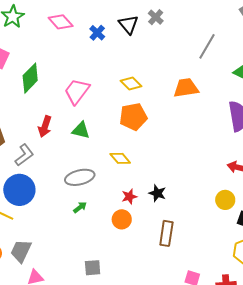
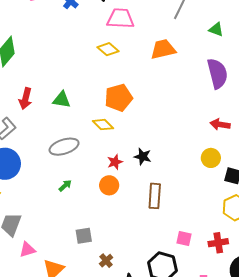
pink trapezoid: (77, 91) -> (120, 18), moved, turned 60
orange pentagon: (133, 117) -> (119, 98), moved
green arrow: (80, 207) -> (65, 186), moved

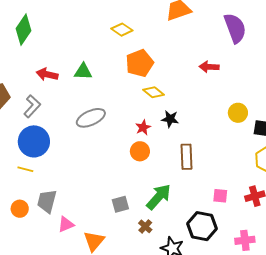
yellow diamond: (108, 49) -> (122, 30), moved
red arrow: (25, 99) -> (47, 74), turned 95
red arrow: (220, 124) -> (209, 67), moved
yellow diamond: (103, 125) -> (153, 92), moved
green arrow: (65, 186) -> (159, 197), moved, size x2.0

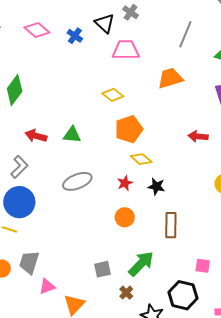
red star: (143, 127) -> (125, 183), moved

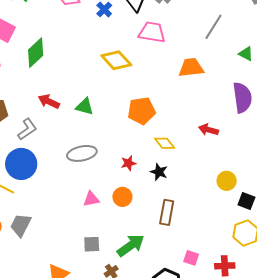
yellow diamond: (113, 95) -> (116, 60), moved, size x1.4
yellow diamond: (141, 159) -> (165, 143), moved
pink triangle: (47, 287) -> (91, 199), moved

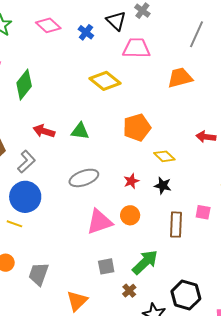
pink triangle: (91, 199) -> (100, 222), size x1.6
gray trapezoid: (21, 225) -> (39, 274), moved
pink square: (191, 258) -> (203, 212), moved

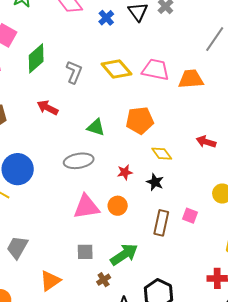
pink trapezoid: (136, 48) -> (156, 70), moved
green triangle: (80, 131) -> (96, 127), moved
gray L-shape: (26, 162) -> (74, 72), moved, turned -35

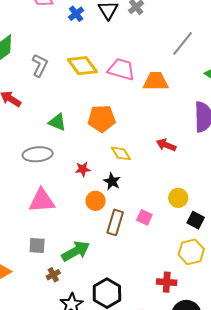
orange circle: (118, 206) -> (96, 201), moved

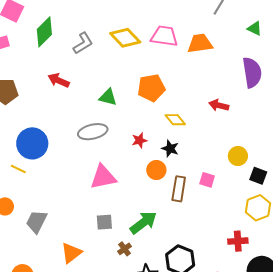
gray L-shape: (40, 65) -> (83, 43), turned 40

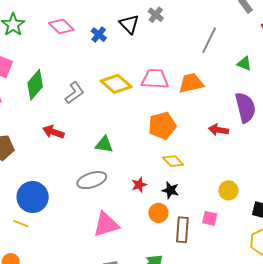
orange pentagon: (151, 88) -> (162, 126), moved
red arrow: (219, 105) -> (218, 130), moved
yellow circle: (238, 156) -> (228, 190), moved

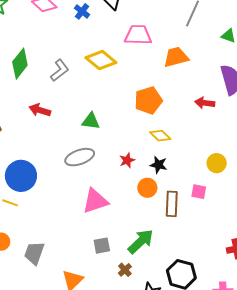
pink trapezoid: (155, 79) -> (138, 35), moved

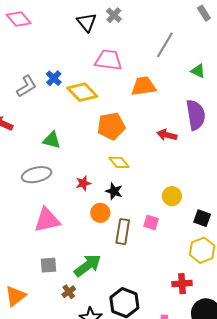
blue cross: (82, 11) -> (54, 78), moved
yellow diamond: (101, 60) -> (82, 92), moved

